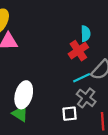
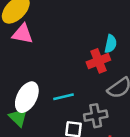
cyan line: (82, 78) -> (64, 97), moved
gray cross: (86, 98) -> (96, 116), turned 30

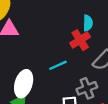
cyan line: (64, 97) -> (58, 65), moved

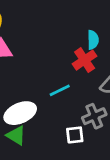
white ellipse: (24, 84) -> (20, 113), turned 52

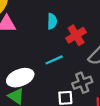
cyan semicircle: (93, 40) -> (52, 21), moved

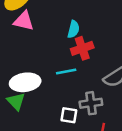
red cross: (76, 35) -> (82, 48), moved

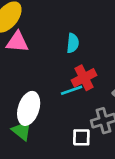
red cross: (82, 48) -> (84, 78), moved
white ellipse: (25, 82) -> (29, 108), turned -56

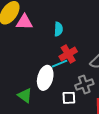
pink triangle: (17, 42) -> (24, 22), moved
white ellipse: (29, 108) -> (45, 78), moved

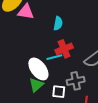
white ellipse: (45, 78) -> (38, 69), turned -60
green triangle: (25, 95) -> (36, 85), moved, turned 35

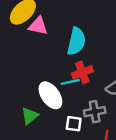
cyan semicircle: (58, 23) -> (76, 41), size x1.6
green triangle: (36, 85) -> (30, 116), moved

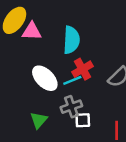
white ellipse: (50, 95) -> (45, 78), moved
gray cross: (95, 112) -> (71, 107), moved

